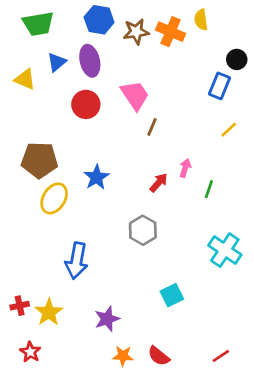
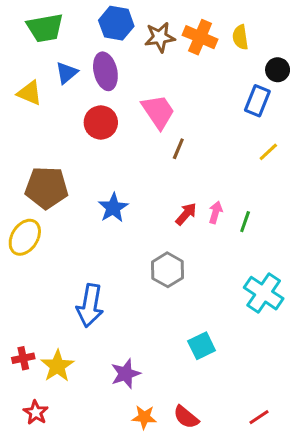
yellow semicircle: (201, 20) -> (240, 37), moved
pink arrow: (185, 168) -> (216, 212), moved
yellow ellipse: (54, 198) -> (25, 237), moved

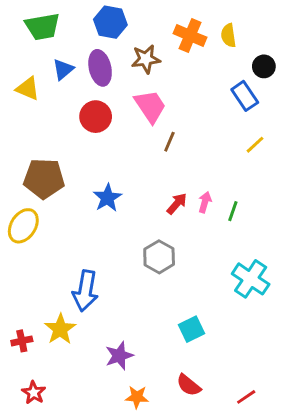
brown star: (160, 37) -> (146, 59), moved
blue rectangle: (257, 101) -> (245, 96), turned -56
yellow star: (57, 366) -> (60, 329), moved
red semicircle: (186, 417) -> (189, 385), moved

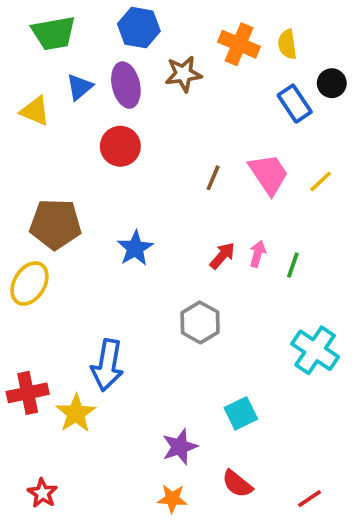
blue rectangle: (245, 96) -> (295, 104), moved
pink trapezoid: (150, 106) -> (269, 174), moved
red cross: (22, 341) -> (28, 393), moved, size x1.5
purple star: (119, 356) -> (180, 447), moved

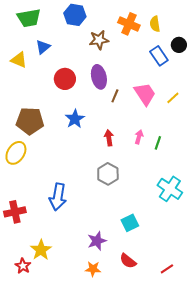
purple ellipse: (126, 85) -> (99, 77), moved
blue star: (135, 248) -> (75, 119), moved
red arrow: (222, 256) -> (109, 138), moved, turned -49
yellow star: (76, 413) -> (41, 250), moved

